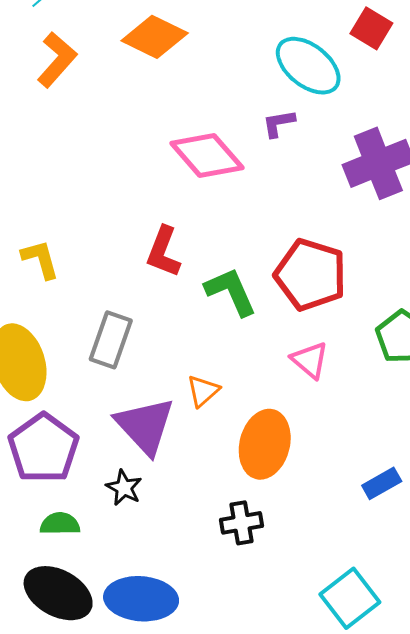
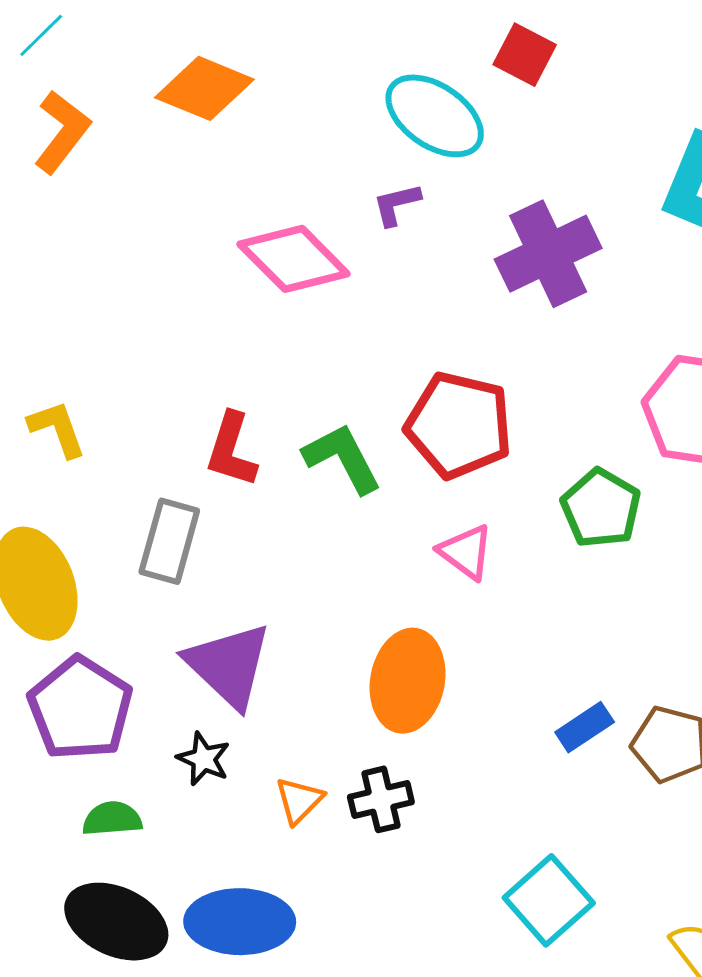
red L-shape: (163, 252) -> (231, 450), moved
orange triangle: (203, 391) -> (299, 800), moved

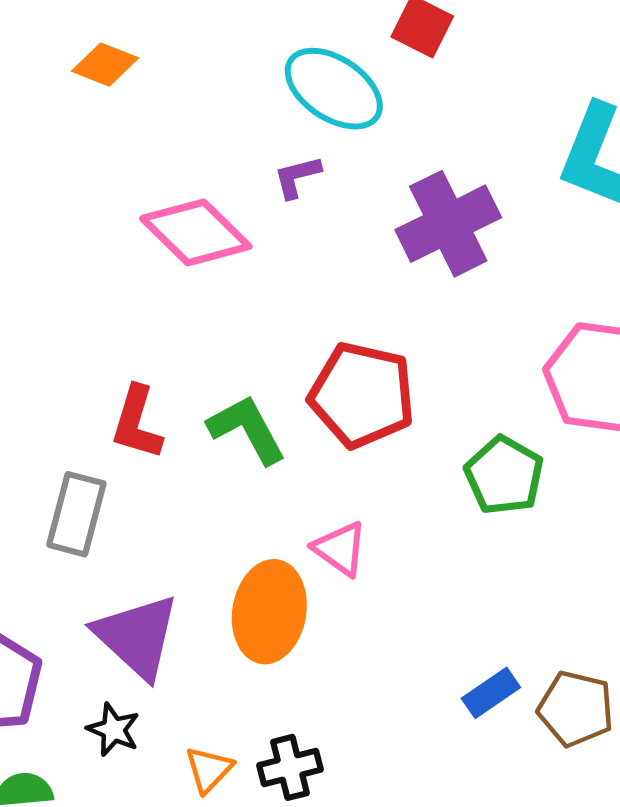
orange diamond: (204, 88) -> (105, 65), size x0.7
pink triangle: (466, 552) -> (340, 549), moved
orange ellipse: (408, 681) -> (269, 612), moved

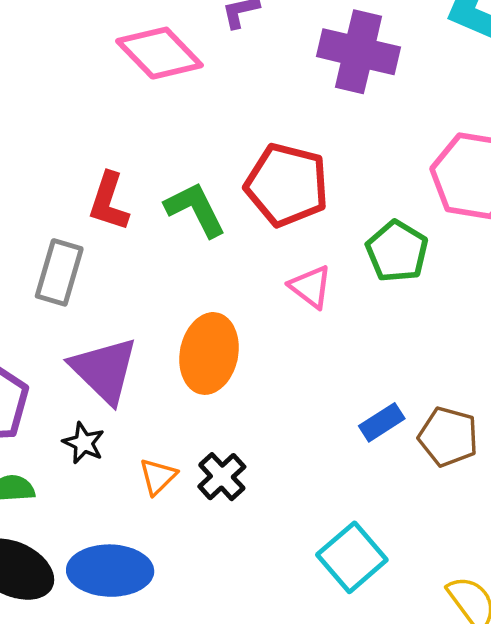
purple cross: (448, 224) -> (358, 52), turned 38
pink triangle: (340, 549) -> (311, 287), moved
black cross: (290, 767) -> (222, 477), turned -30

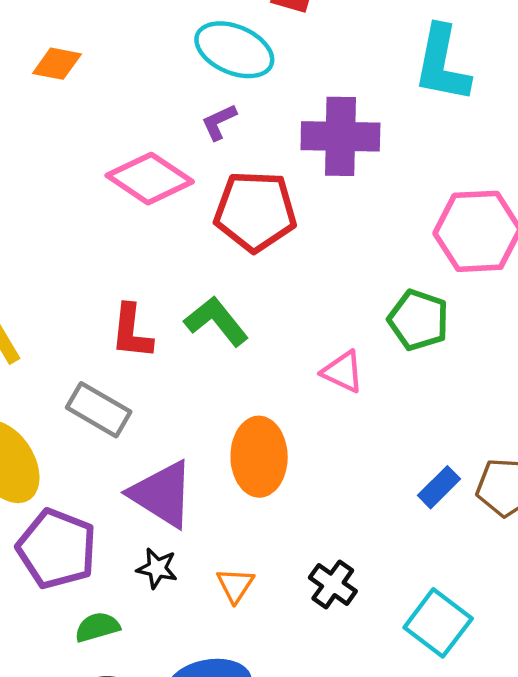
red pentagon: (287, 185) -> (255, 211), moved
gray rectangle: (59, 272) -> (99, 410), turned -64
black cross: (222, 477) -> (333, 584), moved

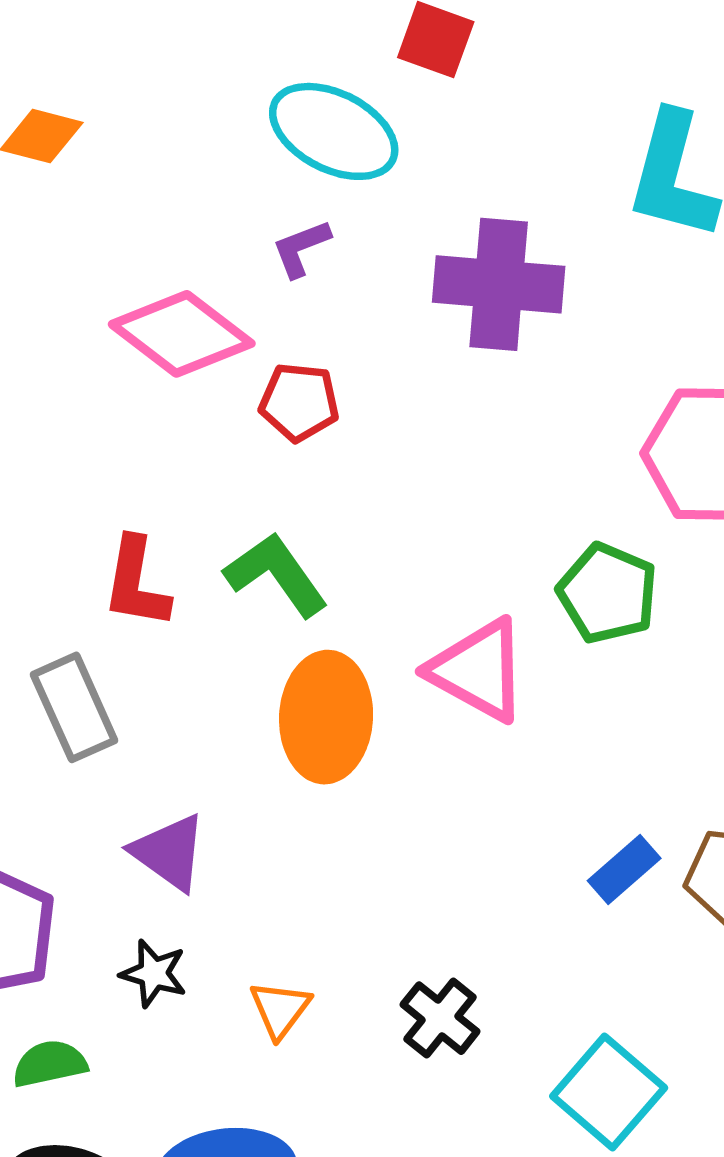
red pentagon: (255, 211) -> (299, 402), moved, size x0.6
pink triangle: (343, 372) -> (478, 670), size x1.5
gray rectangle: (99, 410) -> (74, 707), turned 32
orange ellipse: (259, 457) -> (326, 717), moved
purple triangle: (162, 494) -> (169, 852), size x0.7

